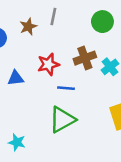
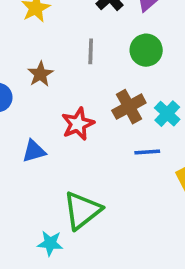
gray line: (53, 17) -> (91, 51), moved
blue line: (66, 88) -> (147, 152), moved
green triangle: (62, 120) -> (82, 210), moved

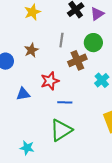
brown cross: (129, 107) -> (77, 60), moved
blue line: (147, 152) -> (65, 102), moved
green triangle: (82, 210) -> (61, 130), moved

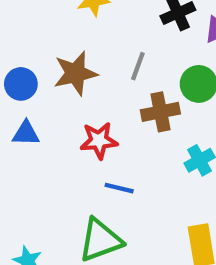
brown star: (31, 50) -> (75, 73), size x1.5
blue triangle: (23, 94) -> (26, 133), moved

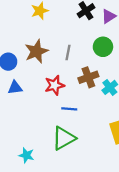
gray line: (138, 66) -> (68, 52), moved
brown cross: (160, 112) -> (88, 77), moved

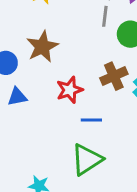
gray line: (68, 52) -> (105, 16), moved

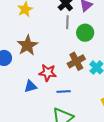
red star: (70, 90) -> (48, 73), turned 30
blue triangle: (17, 97) -> (30, 86), moved

